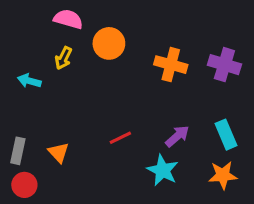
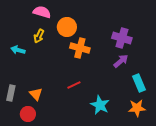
orange cross: (171, 65) -> (80, 48), moved
purple cross: (224, 65) -> (122, 38), moved
purple arrow: (177, 136) -> (121, 61), moved
red circle: (24, 185) -> (28, 114), moved

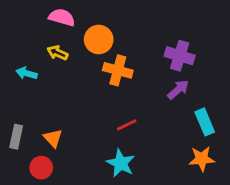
yellow arrow: (39, 36) -> (57, 53), turned 88
red line: (74, 85) -> (127, 125), moved
cyan star: (100, 105) -> (121, 163), moved

